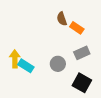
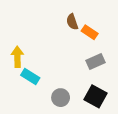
yellow arrow: (15, 59) -> (17, 57), moved
gray circle: (58, 64) -> (61, 98), moved

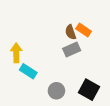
brown semicircle: (72, 22) -> (71, 32), moved
gray rectangle: (96, 61) -> (72, 50), moved

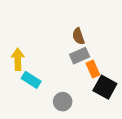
orange rectangle: (84, 30) -> (93, 69), moved, turned 32
black square: (89, 90) -> (105, 87), moved

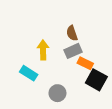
yellow arrow: (18, 59) -> (43, 50), moved
orange rectangle: (93, 69) -> (85, 63), turned -40

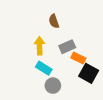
brown semicircle: (72, 33) -> (54, 21), moved
cyan rectangle: (29, 73) -> (44, 68), moved

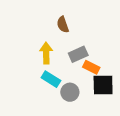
black square: (89, 73) -> (103, 85), turned -30
gray circle: (53, 86) -> (70, 92), moved

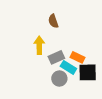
gray rectangle: (78, 54) -> (56, 57), moved
cyan rectangle: (51, 79) -> (68, 67), moved

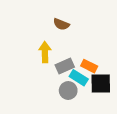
brown semicircle: (53, 21) -> (61, 24), turned -48

